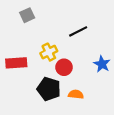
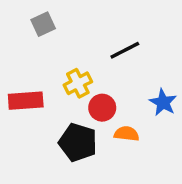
orange semicircle: (76, 94) -> (127, 134), moved

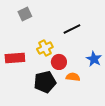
black pentagon: (78, 142) -> (45, 82), turned -30

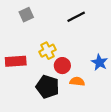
black line: (72, 29) -> (76, 17), moved
black pentagon: (45, 82) -> (47, 87), turned 30

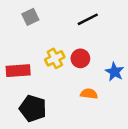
red circle: (62, 66) -> (80, 58), moved
black pentagon: (47, 87) -> (33, 108), moved

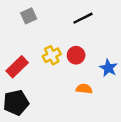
red rectangle: (18, 71) -> (17, 67), turned -40
black pentagon: (33, 108) -> (16, 103), moved, turned -30

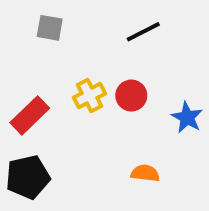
gray square: (29, 16) -> (50, 28), turned 35
orange semicircle: (84, 89) -> (145, 173), moved

